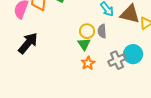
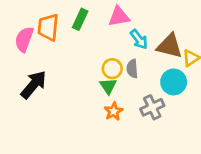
cyan circle: (133, 54) -> (174, 82), moved

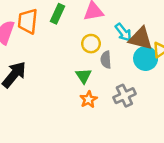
cyan arrow: (139, 39) -> (123, 32), moved
yellow circle: (112, 69) -> (91, 44), moved
cyan circle: (174, 82) -> (146, 58), moved

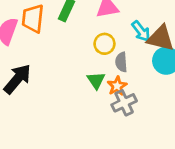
gray cross: (124, 96) -> (124, 103), moved
orange star: (89, 99) -> (117, 86), moved

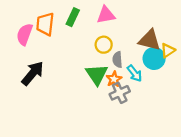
cyan arrow: (141, 31) -> (135, 73), moved
green triangle: (96, 80) -> (97, 74), size x1.5

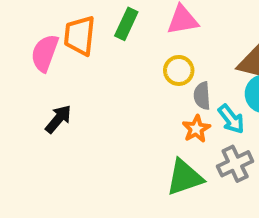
black arrow: (33, 73) -> (58, 119), size x0.7
green triangle: (97, 74) -> (185, 177), moved, turned 45
gray cross: (120, 93) -> (235, 164), moved

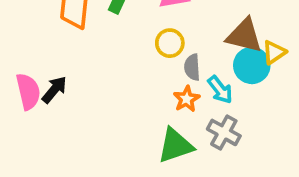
pink semicircle: (45, 53) -> (28, 91), moved, turned 147
gray cross: (235, 164) -> (224, 132), turned -36

